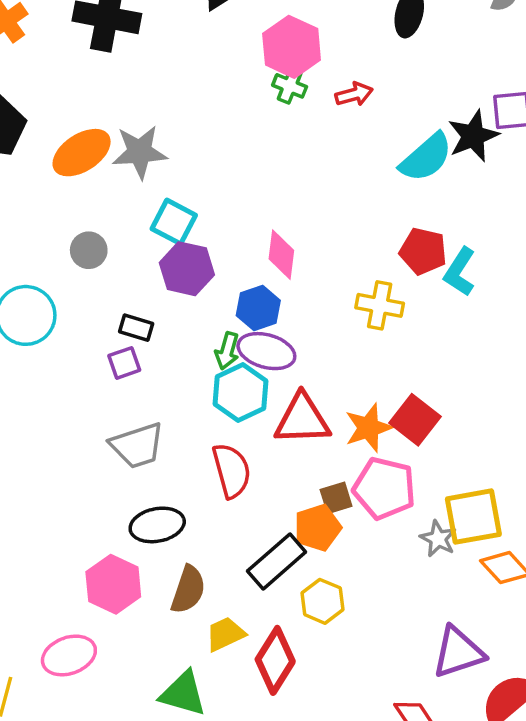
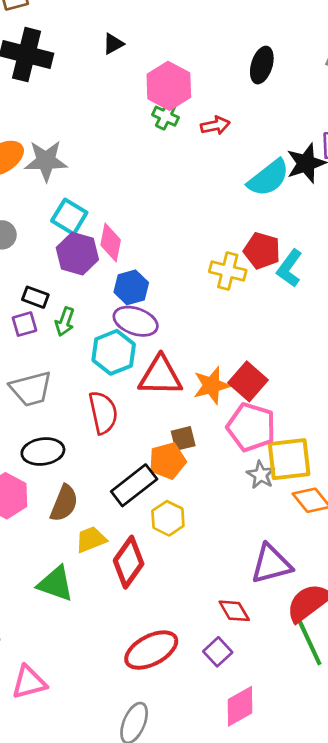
pink diamond: (281, 255) -> (111, 242), moved
yellow cross: (380, 305) -> (228, 271), moved
green arrow: (227, 351) -> (65, 322), moved
pink pentagon: (384, 488) -> (251, 427), moved

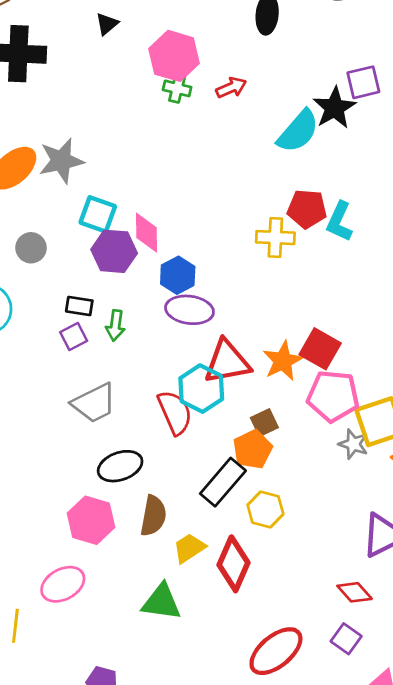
cyan hexagon: (114, 352) -> (201, 389), moved

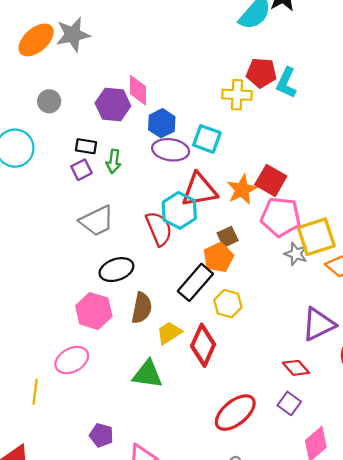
cyan square: (98, 214) -> (207, 139), moved

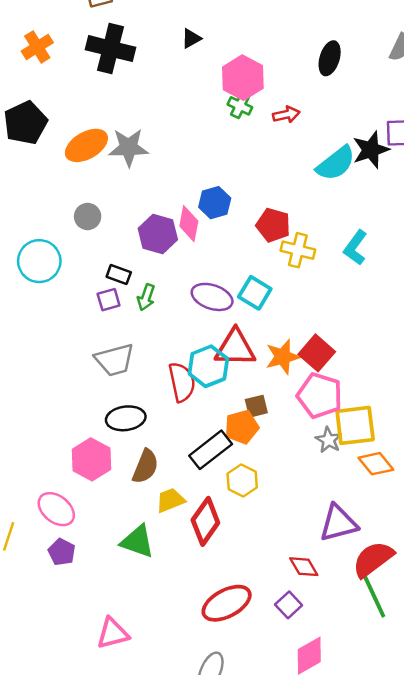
red pentagon: (261, 73) -> (273, 225), moved
blue hexagon: (162, 123) -> (215, 203), moved
pink ellipse: (72, 360) -> (56, 509), turned 56
purple pentagon: (101, 435) -> (62, 552), moved

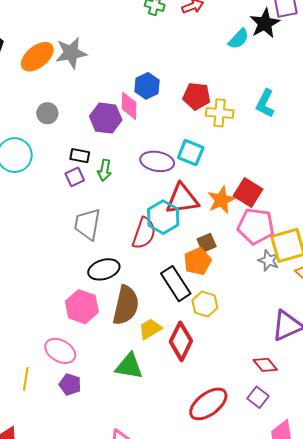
cyan semicircle: (336, 163) -> (239, 39), size x0.7
gray trapezoid: (115, 360) -> (87, 224), turned 124
red semicircle: (182, 382) -> (144, 233), turned 40
black rectangle: (211, 450) -> (176, 284), turned -76
brown semicircle: (145, 466) -> (126, 305), size x1.4

